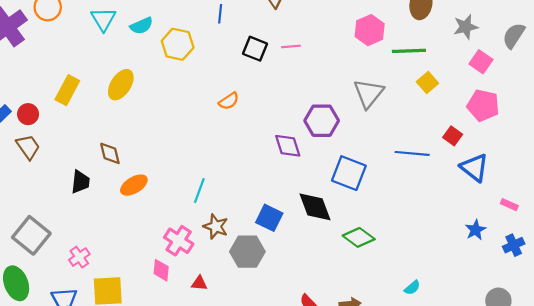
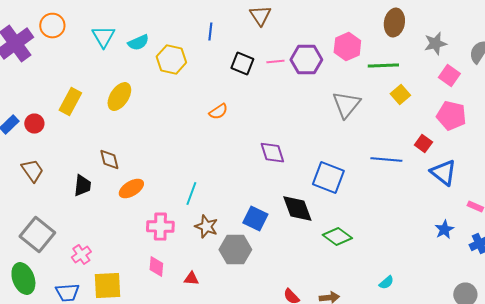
purple hexagon: (322, 121) -> (306, 60), moved
brown trapezoid: (28, 147) -> (32, 171), moved
pink cross: (179, 241) -> (160, 227), moved, turned -32

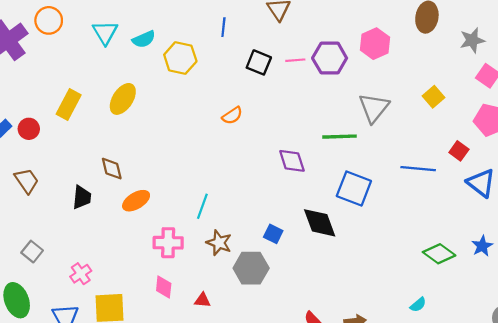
green line: (383, 66) -> (340, 137), moved
blue square: (255, 219) -> (273, 234), size x0.7
gray square: (37, 235) -> (32, 252), size x0.6
green diamond: (337, 237) -> (439, 254), moved

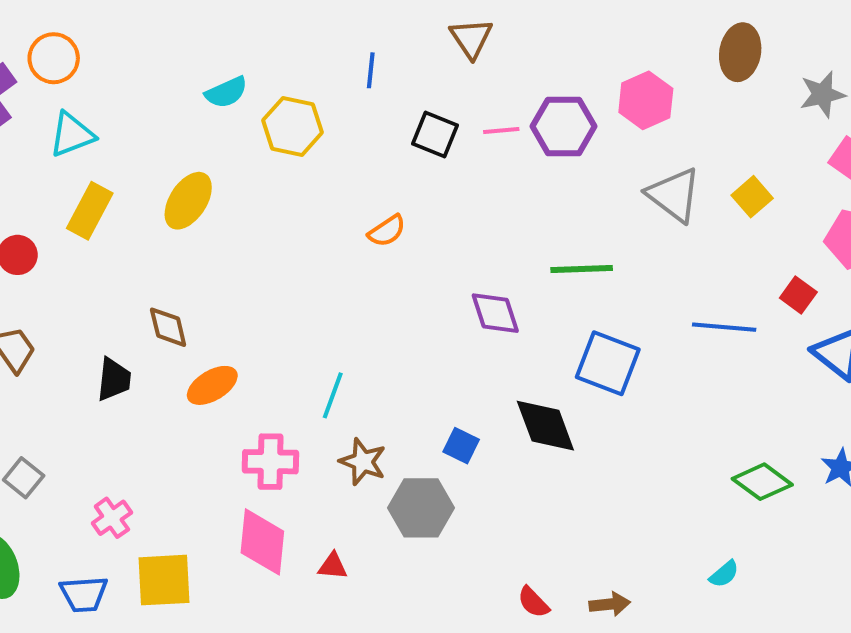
cyan triangle: (105, 33) -> (72, 134), moved, turned 40
gray triangle: (374, 108) -> (674, 195), moved, turned -32
pink diamond: (164, 287) -> (262, 542), size x1.6

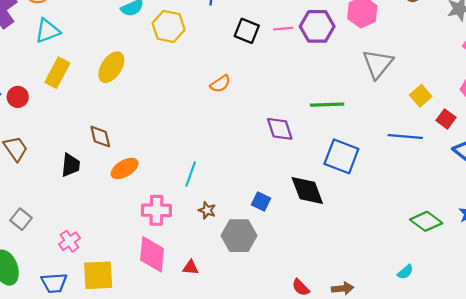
gray triangle: (674, 195) -> (378, 64), turned 32
yellow square: (752, 197) -> (421, 96), moved
brown star: (363, 462) -> (207, 210), size x0.7

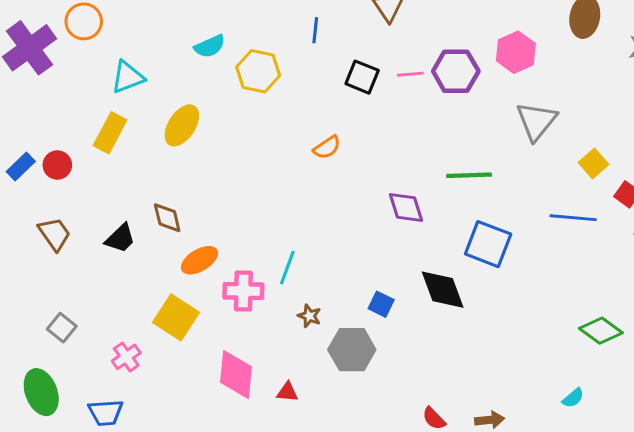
cyan triangle: (47, 31) -> (128, 77), moved
black trapezoid: (71, 165) -> (120, 238), moved, turned 40
pink cross: (156, 210) -> (243, 291), moved
yellow square: (98, 275) -> (176, 317), moved, turned 36

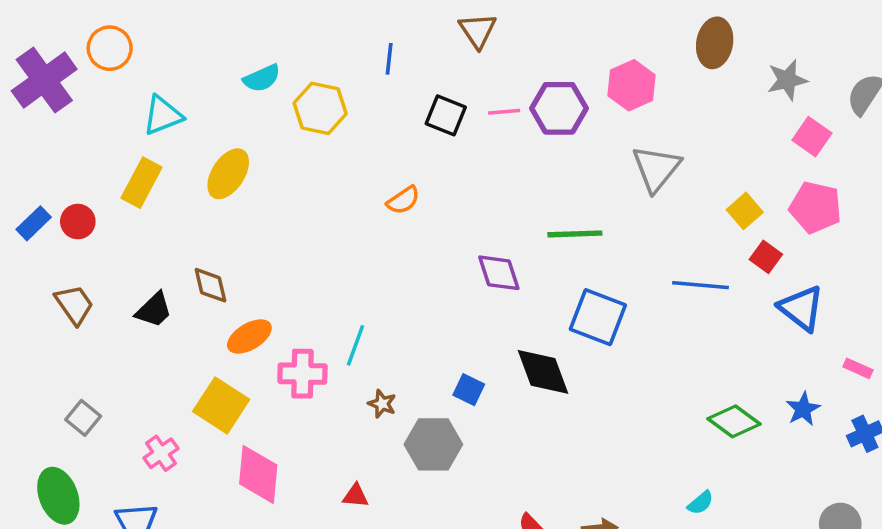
yellow square: (594, 164) -> (745, 211), moved
pink diamond: (236, 375) -> (258, 474), moved

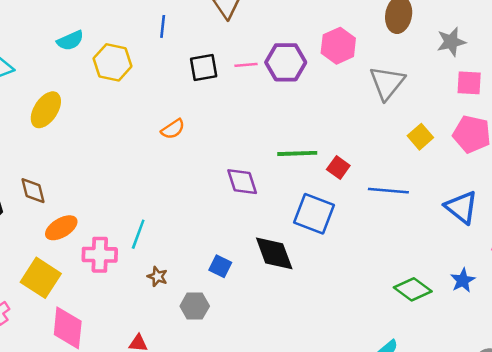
black square: (446, 115) -> (204, 67), turned -32
pink square: (812, 137) -> (469, 83), turned -32
gray triangle: (656, 168) -> (387, 83), moved
red square: (766, 257) -> (338, 167), moved
gray hexagon: (433, 444) -> (195, 306), size x0.7

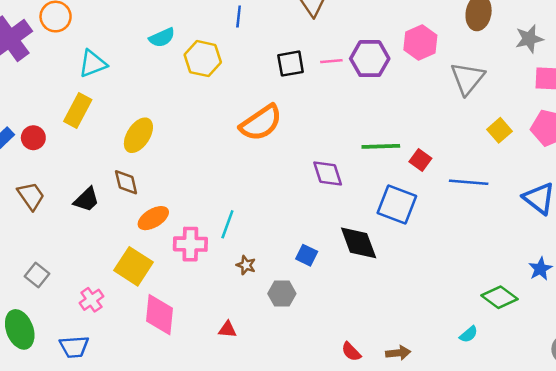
blue line: (163, 26) -> (239, 17), moved
yellow ellipse: (46, 110) -> (138, 135), moved
orange semicircle: (173, 129) -> (261, 123), size x1.8
green diamond: (413, 289) -> (500, 297), moved

